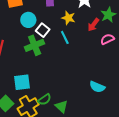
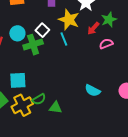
yellow star: (68, 18) -> (69, 20), size x1.5
cyan circle: (28, 20) -> (17, 33), moved
green triangle: (61, 106) -> (55, 107), turned -40

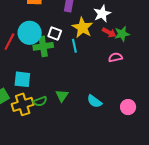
red arrow: (93, 28) -> (109, 32), moved, turned -112
white square: (42, 30) -> (55, 34), turned -32
cyan circle: (17, 33) -> (30, 33), size x1.5
green triangle: (55, 107) -> (62, 96), moved, turned 48

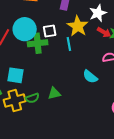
white square: (55, 34) -> (50, 31), turned -32
green triangle: (62, 96) -> (54, 93), turned 40
cyan semicircle: (94, 101) -> (90, 77), moved

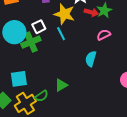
cyan semicircle: (90, 77) -> (91, 59), turned 84

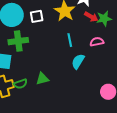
cyan line: (61, 34) -> (70, 40), moved
green cross: (31, 42) -> (18, 41), moved

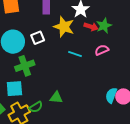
cyan line: (70, 40) -> (75, 54), turned -48
cyan semicircle: (78, 61) -> (111, 95), moved
green triangle: (42, 79) -> (56, 97), turned 32

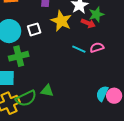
green star: (104, 26) -> (96, 14), moved
cyan line: (75, 54) -> (79, 49), moved
green semicircle: (36, 107) -> (26, 98), size x1.5

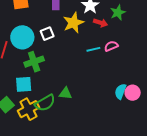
green star: (96, 14) -> (118, 12), moved
yellow star: (61, 21) -> (73, 23), turned 30
cyan line: (79, 49) -> (93, 49), turned -32

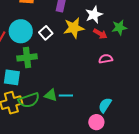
white square: (47, 34) -> (46, 33), turned -32
cyan line: (93, 49) -> (66, 95), moved
pink circle: (133, 93) -> (96, 122), moved

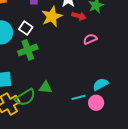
green cross: (27, 57) -> (28, 50), moved
cyan line: (66, 95) -> (79, 97), moved
cyan semicircle: (105, 105) -> (100, 84), turned 42

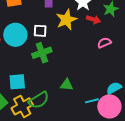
white square: (26, 28) -> (40, 31), turned -32
green triangle: (45, 87) -> (67, 85), moved
pink circle: (96, 103) -> (109, 106), size x1.5

